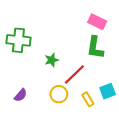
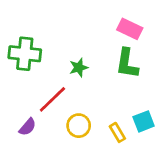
green star: (52, 60) -> (79, 68), moved
red line: (74, 74) -> (52, 99), moved

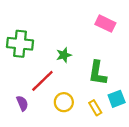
green L-shape: (127, 63) -> (97, 73), moved
purple semicircle: (28, 127) -> (22, 103), turned -64

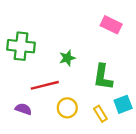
red line: (42, 81) -> (45, 85), turned 30
purple semicircle: (22, 103) -> (23, 109), turned -48

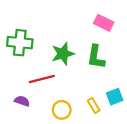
green star: (67, 58) -> (63, 54), size x1.5
green L-shape: (103, 77) -> (96, 57), moved
yellow circle: (67, 108) -> (62, 110), moved

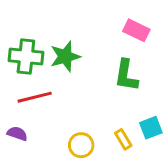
green star: (63, 54) -> (65, 56), moved
red line: (42, 79) -> (35, 97), moved
purple semicircle: (22, 101) -> (17, 134), moved

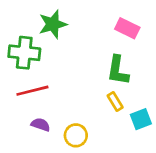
green star: (65, 56) -> (53, 24), moved
purple semicircle: (17, 134) -> (41, 125), moved
yellow rectangle: (123, 139) -> (115, 101), moved

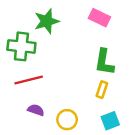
pink rectangle: (127, 28) -> (99, 18), moved
yellow rectangle: (115, 101) -> (102, 90), turned 49
cyan square: (141, 119) -> (110, 121), moved

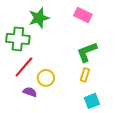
green L-shape: (104, 62) -> (87, 52), turned 60
red line: (29, 80) -> (24, 67), turned -35
yellow circle: (67, 120) -> (46, 78), moved

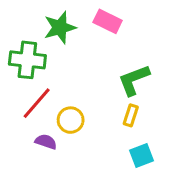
pink rectangle: (83, 15) -> (108, 21), moved

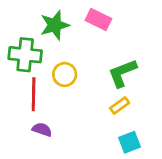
red line: (37, 103) -> (34, 94), turned -40
yellow rectangle: (131, 115) -> (120, 106), turned 36
yellow circle: (71, 120) -> (65, 74), moved

